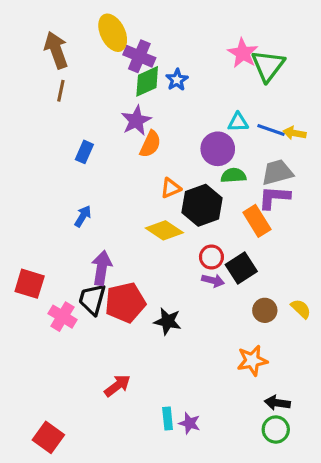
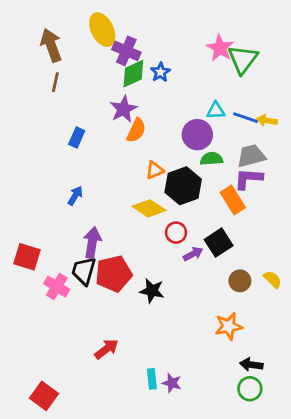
red circle: (211, 257) -> (176, 233), moved
purple arrow: (213, 281) -> (193, 254), turned -42

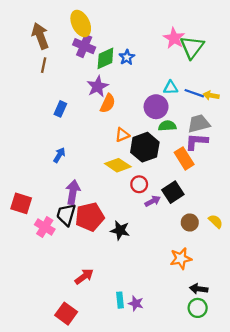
purple cross: (126, 51) -> (84, 46), moved
red square: (44, 396) -> (66, 314), moved

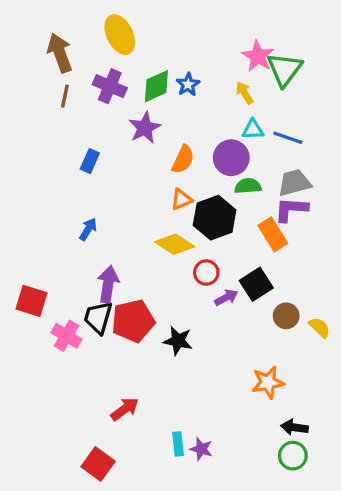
purple cross: (84, 46) -> (110, 86), moved
yellow arrow: (211, 95) -> (245, 93), moved, turned 48
orange semicircle: (108, 103) -> (183, 159), moved
brown circle: (190, 222) -> (286, 316), moved

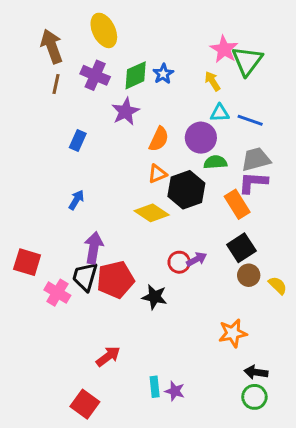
red circle: (206, 273) -> (179, 262), moved
black square: (256, 284) -> (241, 248), moved

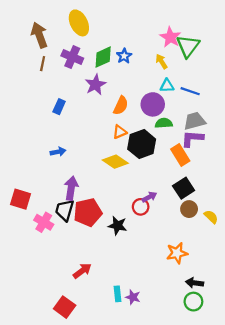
blue arrow: (76, 200) -> (58, 152), turned 48
red circle: (179, 262) -> (141, 207), moved

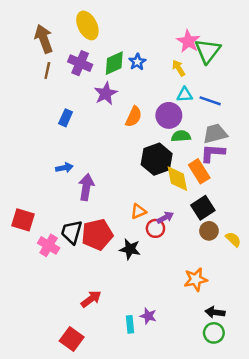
orange triangle: (120, 132) -> (138, 211), moved
yellow diamond: (115, 162) -> (177, 179), moved, turned 45
purple arrow: (71, 188) -> (86, 187), moved
purple star: (133, 297) -> (148, 316), moved

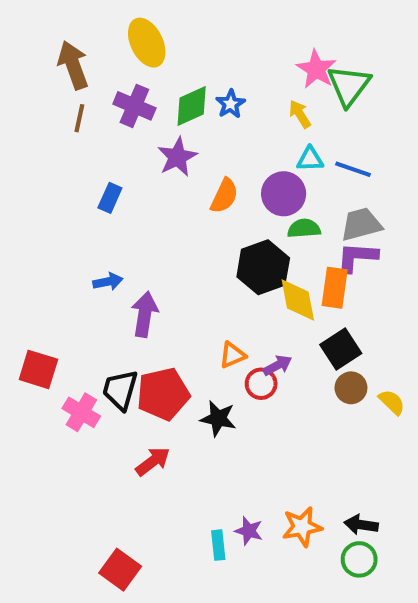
orange rectangle: (199, 171) -> (335, 288), turned 40
orange star: (196, 279) -> (302, 527), moved
red arrow: (91, 299) -> (153, 461), moved

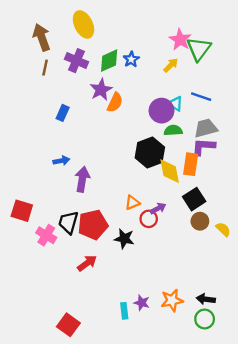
yellow arrow: (300, 114) -> (171, 65), turned 77
cyan triangle: (310, 159) -> (175, 104), moved, turned 35
orange semicircle: (224, 196) -> (115, 102), moved

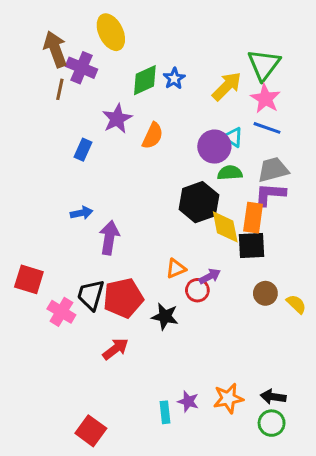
pink star: (180, 40) -> (265, 99), moved
purple cross: (77, 61) -> (82, 68), moved
yellow arrow: (171, 65) -> (227, 86), size x1.5
purple star: (101, 90) -> (117, 119), moved
black square: (194, 199) -> (251, 245), moved, turned 30

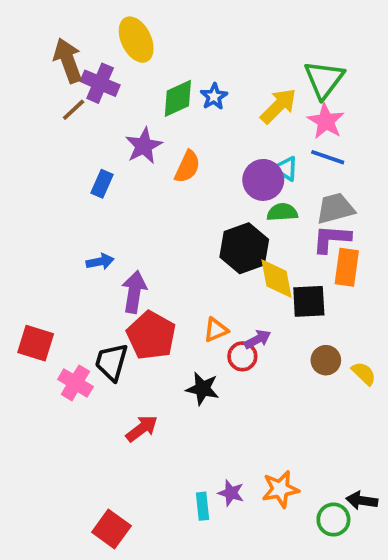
brown line: (60, 89) -> (74, 110), turned 35
orange rectangle: (253, 218) -> (347, 267), moved
red pentagon: (123, 298) -> (151, 336), moved, turned -30
black arrow: (273, 397) -> (362, 501), moved

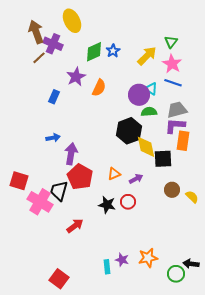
green triangle: (324, 79) -> (171, 42), size x0.6
red circle: (242, 356) -> (128, 202), moved
pink cross: (75, 383) -> (40, 202), size x1.4

